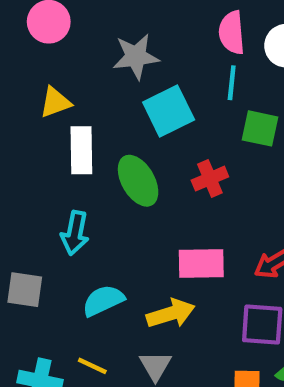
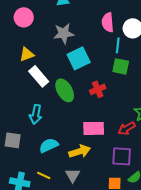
cyan line: (232, 83) -> (118, 45), moved
white rectangle: (81, 150) -> (39, 76), turned -40

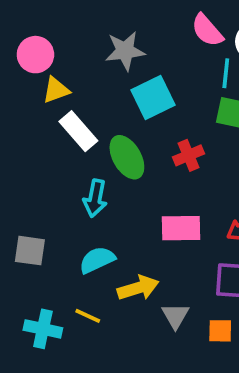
pink circle: (24, 17) -> (35, 55), moved
pink semicircle: (108, 22) -> (207, 30), turned -36
cyan arrow: (36, 114) -> (95, 198), moved
yellow arrow: (80, 151) -> (138, 288), moved
gray triangle: (73, 175) -> (175, 316), moved

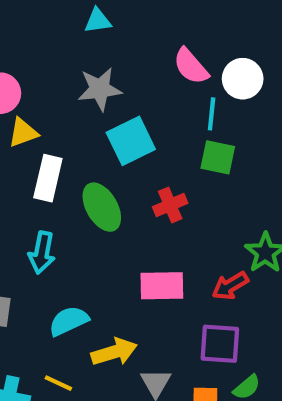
white rectangle: (78, 131) -> (48, 178), turned 54
cyan arrow: (95, 198) -> (42, 253), moved

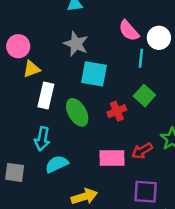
gray star: (100, 89) -> (76, 44), turned 30
cyan square: (131, 141) -> (94, 74), turned 36
green square: (218, 157) -> (144, 96), moved, turned 30
red arrow: (230, 286) -> (142, 151), moved
cyan semicircle: (69, 321) -> (57, 164), moved

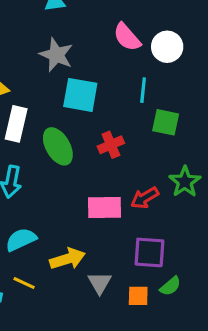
cyan line: (141, 58) -> (143, 90), moved
green square: (144, 96) -> (166, 122), moved, turned -30
cyan semicircle: (57, 164) -> (21, 240), moved

